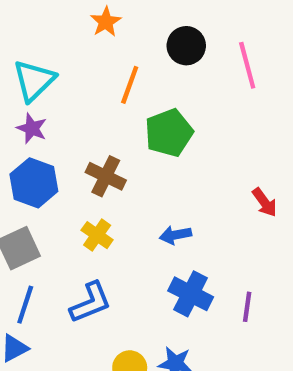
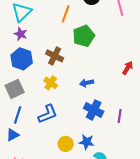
red arrow: (265, 202) -> (128, 68), turned -112

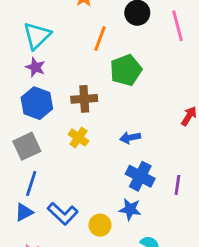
brown cross: (55, 56) -> (84, 99), turned -30
blue L-shape: (48, 114) -> (63, 214), moved, turned 65
blue star: (87, 142) -> (130, 209), moved

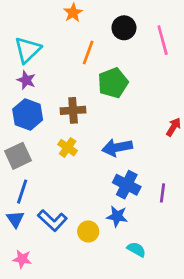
blue arrow: (130, 138) -> (117, 148), size x1.5
blue triangle: (24, 212) -> (15, 219), turned -36

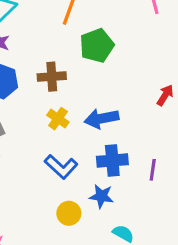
yellow cross: (68, 148) -> (58, 119), moved
blue cross: (127, 185) -> (112, 160), turned -32
blue L-shape: (52, 220) -> (61, 167), moved

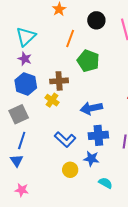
green pentagon: (97, 46) -> (88, 61), turned -30
yellow cross: (58, 119) -> (52, 100), moved

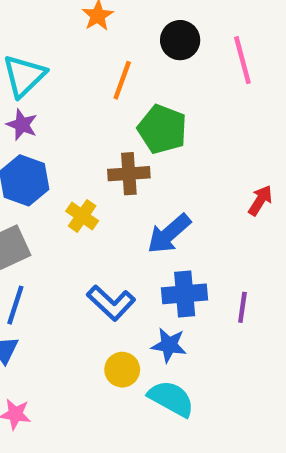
brown cross: (59, 81) -> (129, 174), moved
blue arrow: (91, 108) -> (169, 234), turned -30
cyan semicircle: (105, 183) -> (171, 399), moved, size x1.5

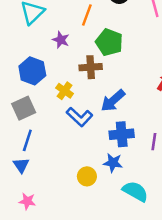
purple star: (22, 125) -> (61, 40), moved
blue L-shape: (111, 303) -> (79, 117), moved
cyan semicircle: (171, 399) -> (135, 191), moved

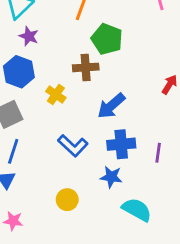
purple star: (61, 40) -> (29, 36), moved
blue L-shape: (79, 117) -> (73, 146), moved
yellow circle: (87, 176) -> (67, 200), moved

